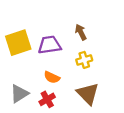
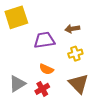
brown arrow: (81, 32) -> (72, 29), turned -72
yellow square: (18, 43) -> (16, 17), moved

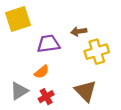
yellow cross: (75, 54) -> (97, 52), moved, size x1.5
orange semicircle: (46, 69) -> (42, 72), moved, turned -64

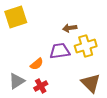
purple trapezoid: (48, 44) -> (60, 51), moved
brown triangle: (85, 91) -> (91, 83), moved

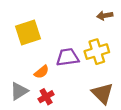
yellow square: (16, 17) -> (28, 32), moved
brown arrow: (70, 28) -> (105, 16), moved

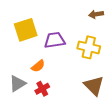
yellow cross: (97, 52) -> (89, 47), turned 30
purple trapezoid: (67, 57) -> (55, 40), moved

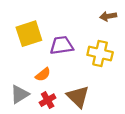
brown triangle: (94, 86) -> (78, 97), moved

